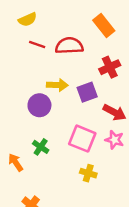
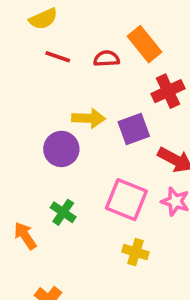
orange rectangle: (104, 25) -> (145, 44), moved
red semicircle: (69, 46) -> (107, 59), size x0.6

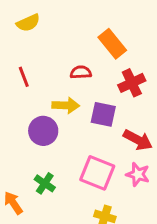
red line: (58, 57) -> (24, 77), moved, turned 50
red semicircle: (107, 59) -> (81, 72), moved
purple square: (134, 129) -> (103, 114), turned 32

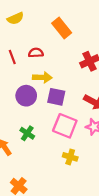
orange rectangle: (112, 44) -> (62, 28), moved
red semicircle: (81, 72) -> (36, 53), moved
purple square: (103, 114) -> (56, 97), moved

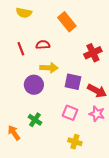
yellow semicircle: (15, 18) -> (24, 13), turned 35
purple square: (56, 97) -> (73, 82), moved
pink square: (65, 126) -> (70, 113), size x0.7

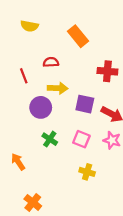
red line: (21, 49) -> (24, 76), moved
red cross: (93, 53) -> (107, 71), turned 30
green cross: (35, 120) -> (50, 139), moved

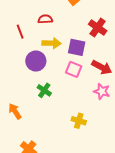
red cross: (107, 71) -> (98, 28), turned 30
purple square: (85, 104) -> (77, 47), moved
pink square: (81, 139) -> (74, 69), moved

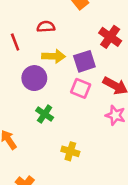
purple square: (77, 47) -> (84, 61), turned -30
yellow cross: (79, 121) -> (70, 151), moved

